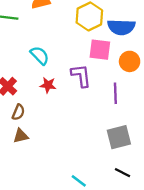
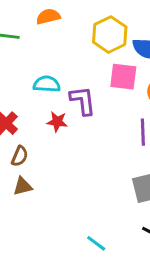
cyan semicircle: (40, 55) -> (47, 84), turned -42
purple L-shape: (81, 76) -> (83, 101), moved

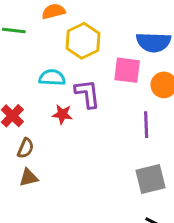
yellow hexagon: (110, 35) -> (83, 41), moved

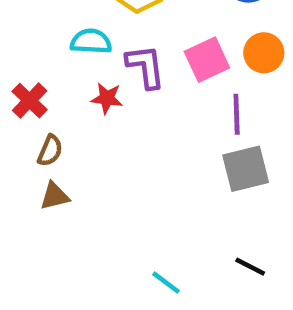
pink square: (127, 70) -> (207, 60), moved, turned -32
gray square: (151, 179) -> (246, 169), moved

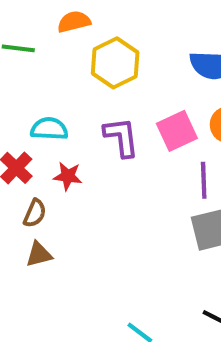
cyan semicircle: (91, 41) -> (49, 129), moved
red star: (107, 98) -> (68, 176), moved

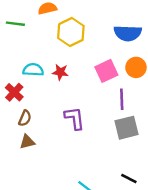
purple L-shape: (121, 137) -> (75, 118), moved
red star: (68, 176) -> (60, 72), moved

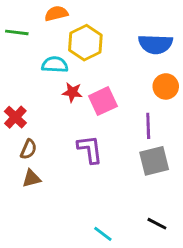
cyan semicircle: (33, 70) -> (55, 65), moved
pink square: (106, 71) -> (103, 101), moved

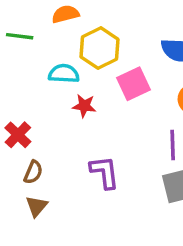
pink square: (103, 101) -> (133, 84), moved
brown triangle: (31, 178) -> (37, 206), turned -36

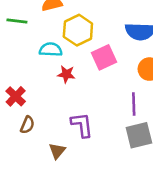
brown triangle: (37, 206) -> (57, 151), moved

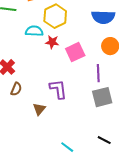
pink square: (104, 57) -> (75, 52), moved
red star: (66, 74) -> (52, 42), moved

